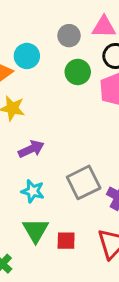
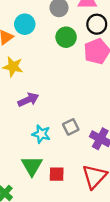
gray square: (84, 182) -> (71, 127), size x0.6
cyan star: (33, 191) -> (41, 134), moved

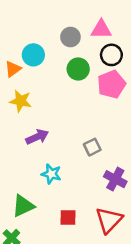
gray square: (71, 127) -> (92, 147), moved
green triangle: (32, 166) -> (23, 206), moved, turned 35

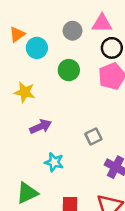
orange triangle: (13, 69) -> (17, 34), moved
green circle: (78, 69) -> (69, 70), moved

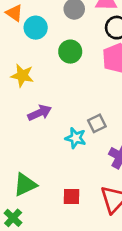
orange triangle: (17, 34) -> (14, 13), turned -49
cyan star: (54, 162) -> (76, 138), moved

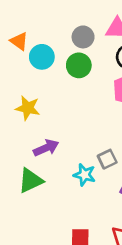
green circle: (70, 52) -> (79, 65), moved
green triangle: (25, 185) -> (30, 180), moved

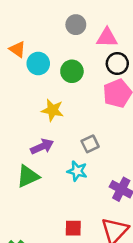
gray circle: (83, 37) -> (76, 25), moved
yellow star: (28, 108) -> (52, 110), moved
gray square: (107, 159) -> (90, 144), moved

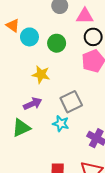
gray square: (90, 144) -> (71, 102), size x1.5

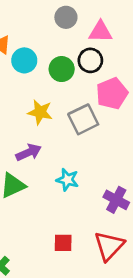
black circle: (93, 37) -> (90, 60), moved
gray square: (71, 102) -> (83, 119), moved

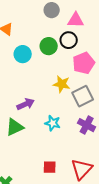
cyan circle: (24, 60) -> (23, 54), moved
yellow star: (40, 112) -> (62, 84), moved
gray square: (83, 119) -> (83, 96), moved
purple cross: (116, 200) -> (87, 125), moved

